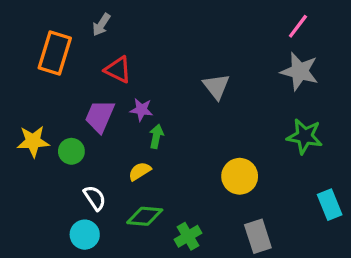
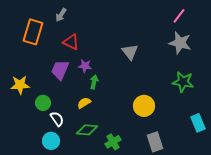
green circle: (71, 151) -> (43, 103), moved

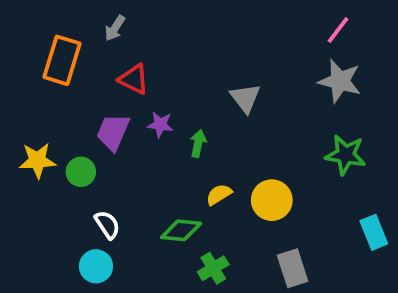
green arrow: (94, 82) -> (198, 143), moved
green circle: (43, 103) -> (81, 172), moved
yellow semicircle: (84, 103) -> (219, 194), moved
green diamond: (87, 130) -> (181, 230), moved

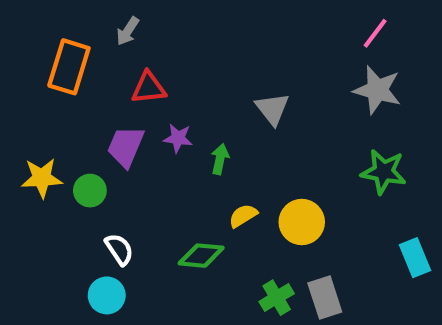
red triangle: (134, 79) -> (149, 88), turned -32
green cross: (213, 268) -> (277, 298), moved

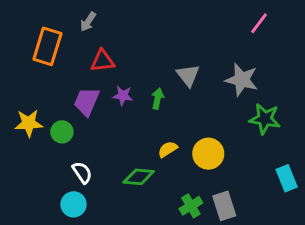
gray star: (377, 90) -> (242, 80), moved
green arrow: (220, 159) -> (158, 99), moved

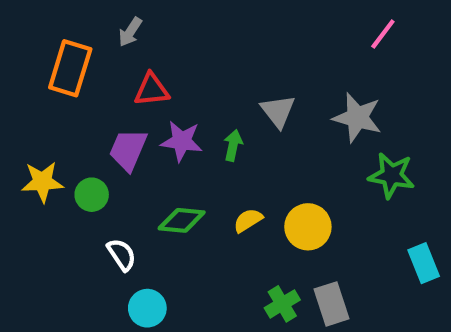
purple star: (123, 96) -> (182, 141), size x1.4
green diamond: (139, 177) -> (182, 220), moved
cyan circle: (74, 204) -> (147, 308), moved

